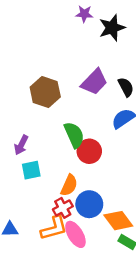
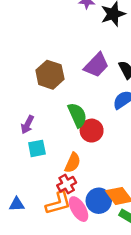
blue circle: (89, 204) -> (99, 201), moved

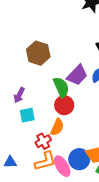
purple trapezoid: (96, 65) -> (77, 75), moved
red circle: (92, 131) -> (64, 105), moved
red cross: (67, 184) -> (43, 141), moved

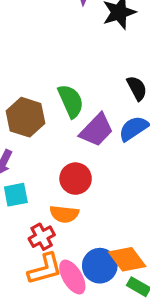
brown hexagon: (38, 53) -> (26, 117), moved
green semicircle: (61, 87) -> (71, 101), moved
orange semicircle: (57, 127) -> (64, 214), turned 72

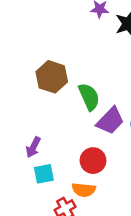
brown hexagon: (26, 117) -> (52, 77), moved

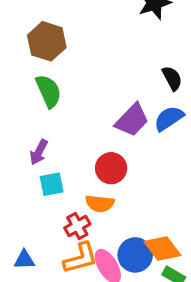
brown hexagon: (52, 77) -> (47, 41), moved
green semicircle: (89, 97) -> (48, 91), moved

